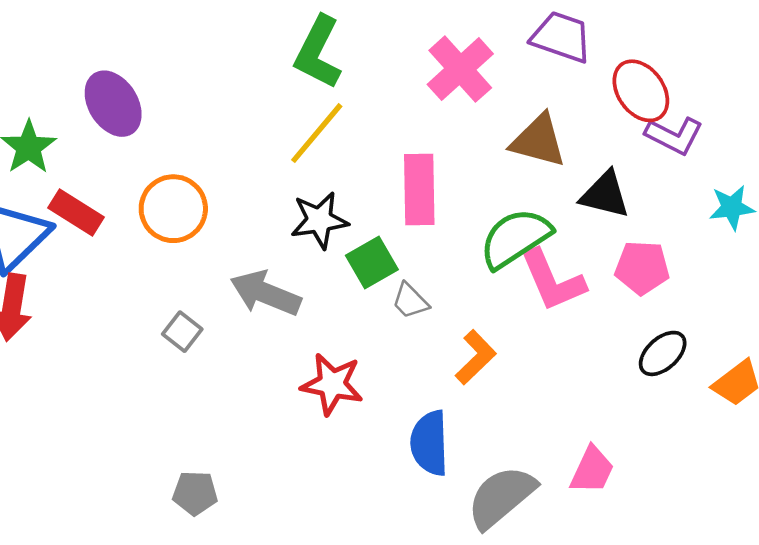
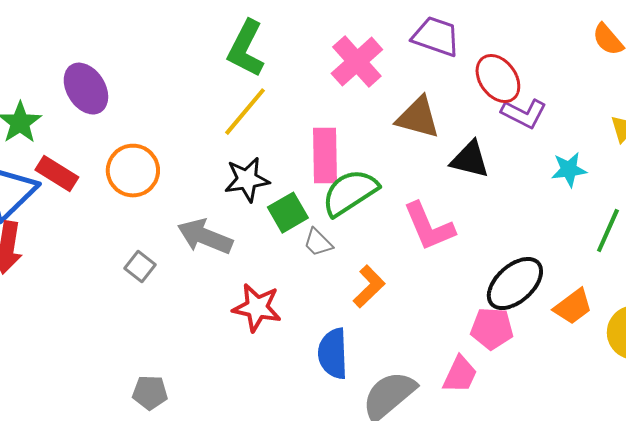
green semicircle: (515, 238) -> (350, 193), moved
pink pentagon: (642, 268) -> (492, 329), moved
black ellipse: (663, 353) -> (515, 284), size x1.5

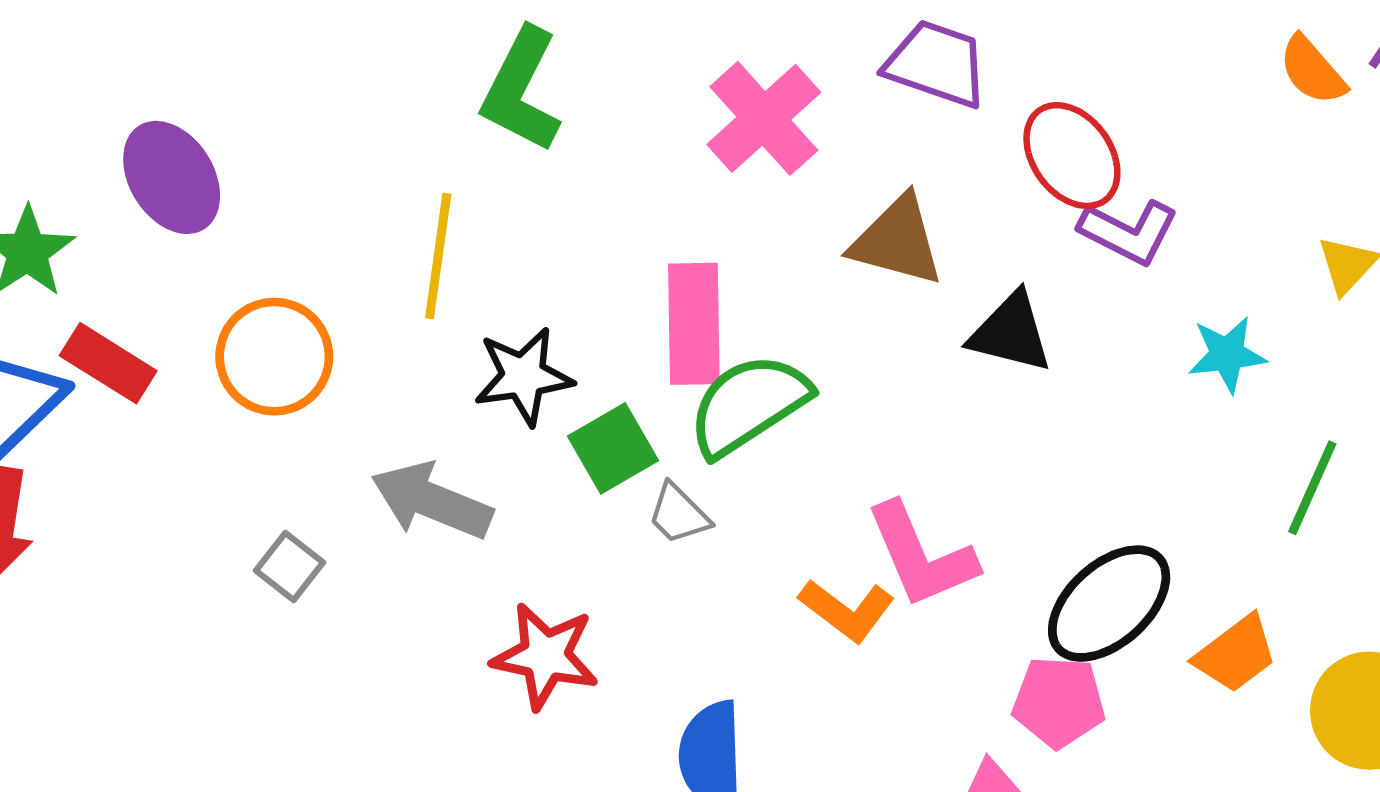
yellow line: (245, 112) -> (438, 256), moved, turned -32
pink L-shape: (429, 227) -> (921, 555), moved
orange L-shape: (369, 287) -> (847, 610), moved, turned 81

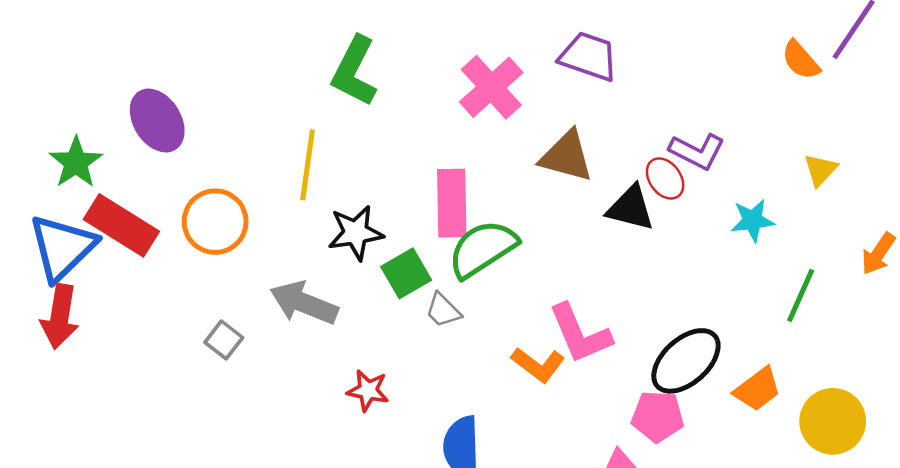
red ellipse: (1072, 156) -> (665, 178), moved, size x0.7
red rectangle: (108, 363) -> (121, 225), size x1.4
red star: (545, 656) -> (368, 390), size x0.7

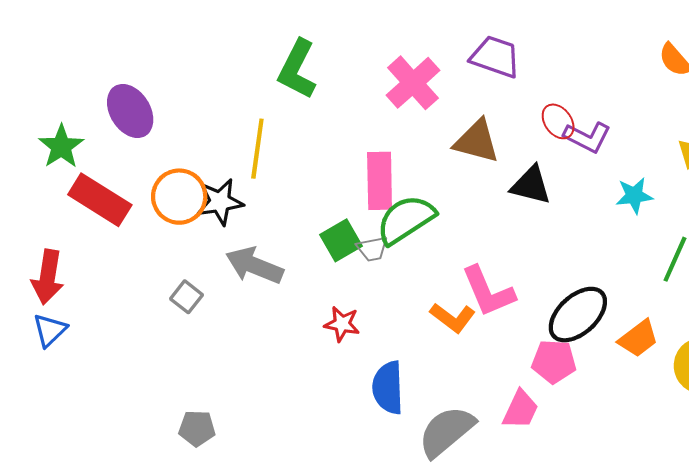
red ellipse: (665, 178) -> (558, 121), moved
black star: (356, 233) -> (220, 202), moved
blue triangle: (62, 247) -> (50, 330), moved, size x0.6
gray trapezoid: (443, 310) -> (372, 249), moved, turned -56
red star: (368, 390) -> (342, 324), moved

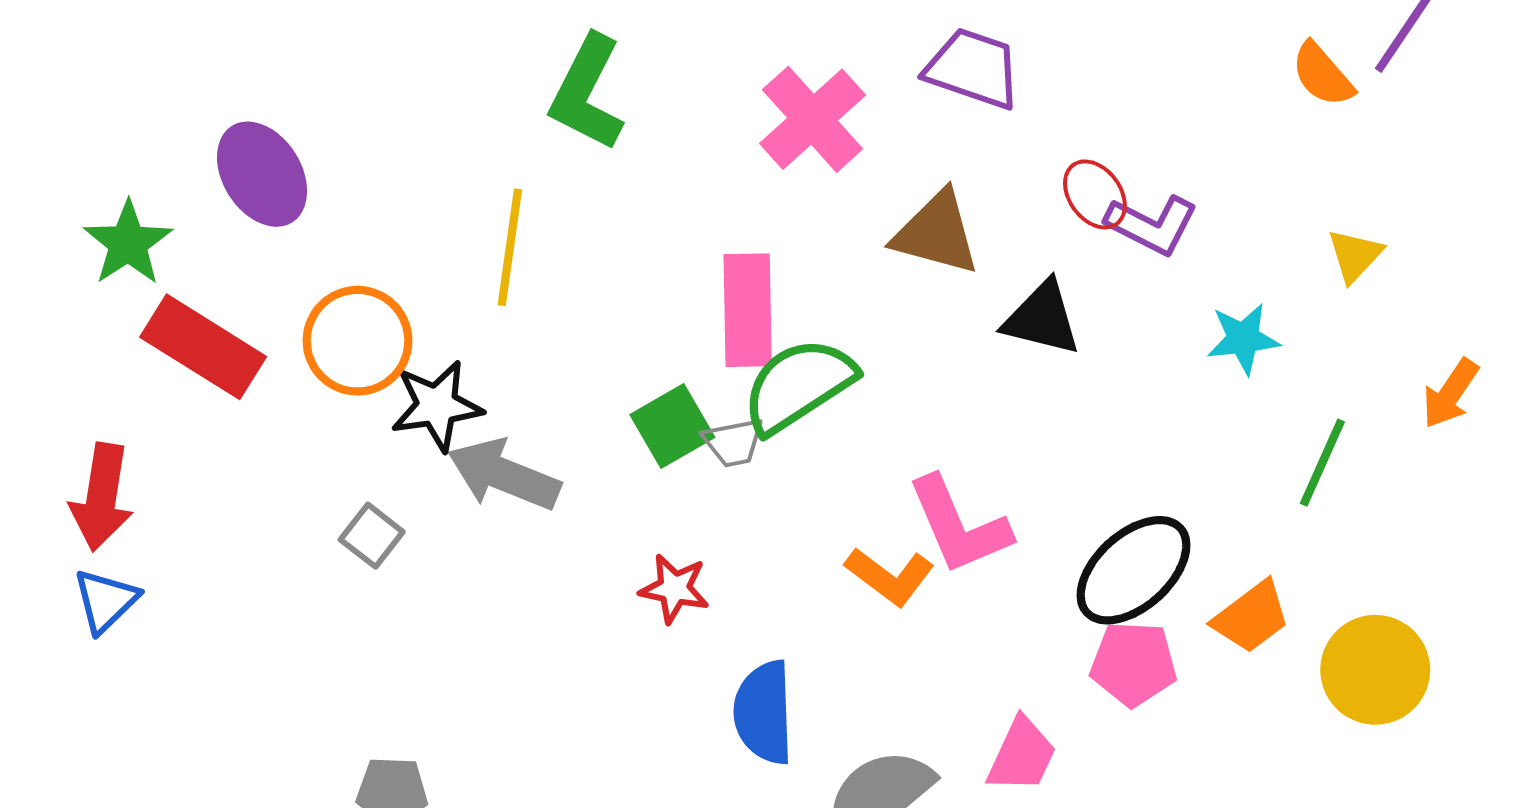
black star: (220, 202) -> (437, 406), moved
pink pentagon: (554, 361) -> (1134, 664), moved

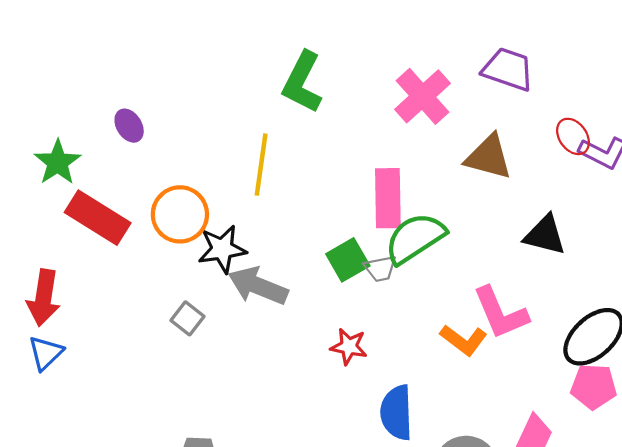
purple ellipse: (262, 174) -> (129, 126), size x0.6
black triangle: (1042, 318) -> (545, 235), moved

